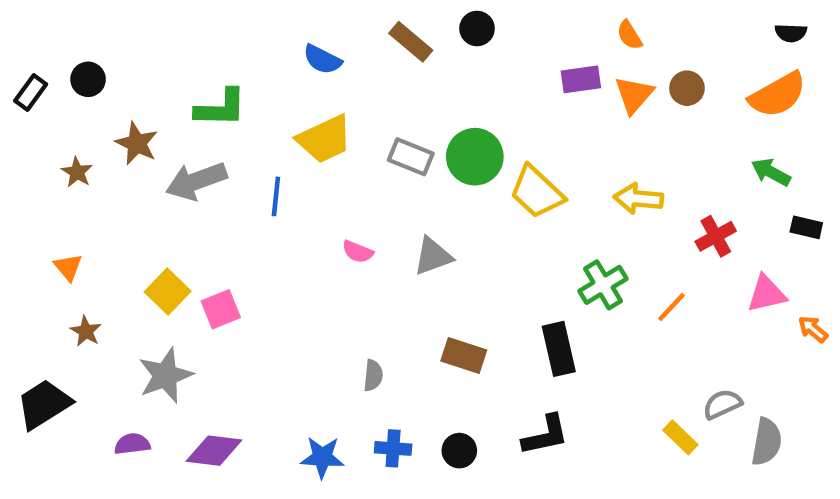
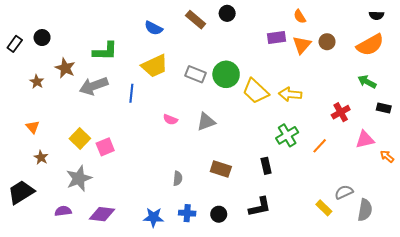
yellow arrow: (638, 199) -> (290, 94), moved
black rectangle: (559, 349) -> (266, 166), size x0.7

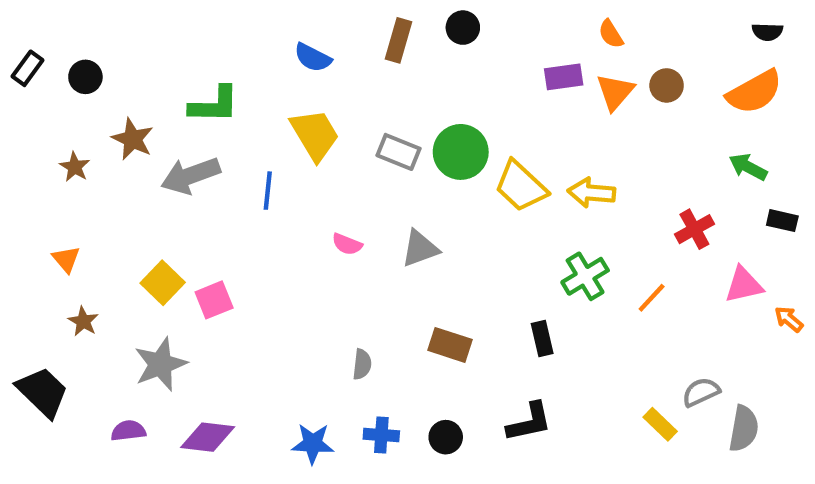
brown rectangle: (196, 20) -> (398, 40), turned 66
black rectangle: (15, 44) -> (28, 68), moved
yellow trapezoid: (155, 66) -> (315, 135), turned -96
black trapezoid: (21, 192) -> (43, 392), turned 76

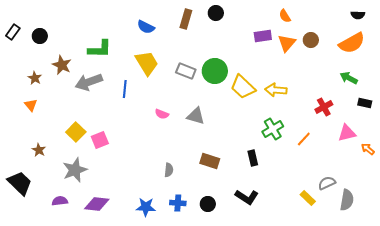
gray triangle: (420, 248) -> (196, 116), turned 36
orange triangle: (66, 259) -> (31, 105), moved
black L-shape: (529, 422) -> (247, 197), turned 45

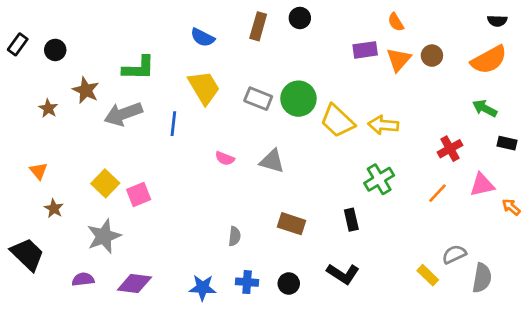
orange triangle: (31, 105) -> (39, 171), moved
orange line: (304, 139) -> (437, 193), moved

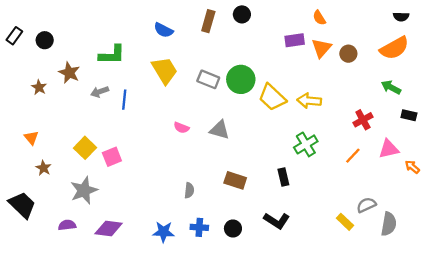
brown circle: (432, 56) -> (348, 54), moved
gray arrow: (123, 114) -> (100, 92), size x0.6
blue line: (173, 124) -> (124, 100), moved

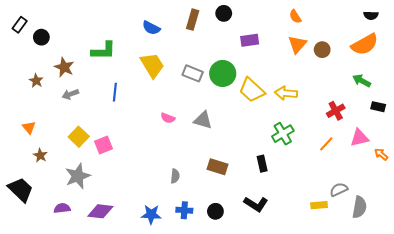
black rectangle: (14, 36) -> (20, 25), moved
purple rectangle: (295, 40) -> (250, 40), moved
gray arrow: (100, 92) -> (70, 94), moved
yellow rectangle: (345, 222) -> (319, 205), turned -49

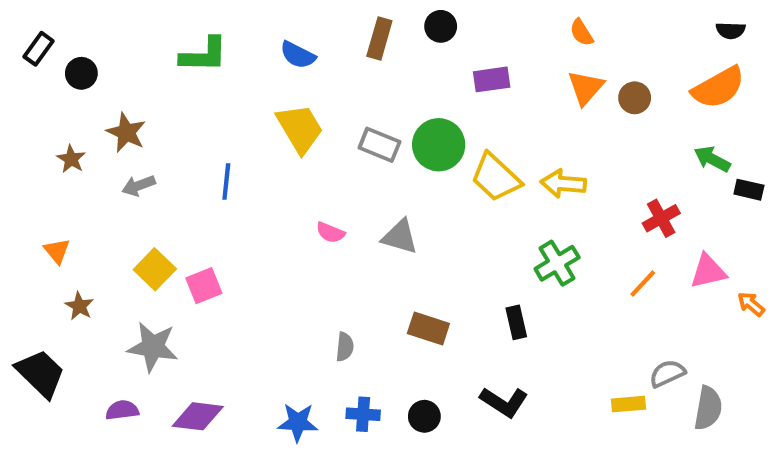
green L-shape: (104, 51) -> (204, 55), moved
black rectangle: (378, 107) -> (749, 190), moved
gray star: (78, 176) -> (153, 347), turned 30

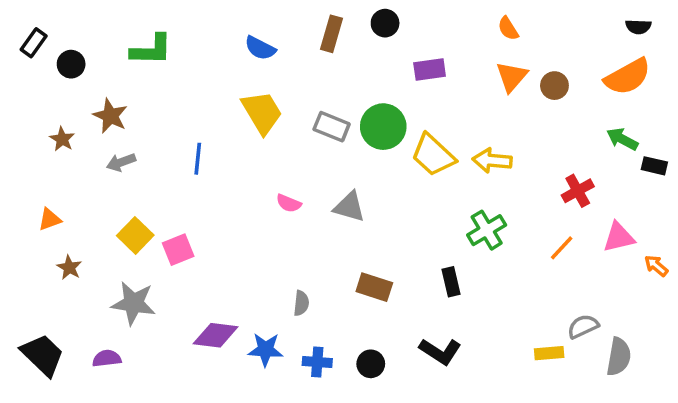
green L-shape: (204, 55) -> (151, 50), moved
orange triangle: (57, 251) -> (50, 219), turned 50
black trapezoid: (41, 373) -> (43, 355), moved
purple diamond: (198, 416) -> (216, 335), moved
blue star: (298, 422) -> (266, 350), moved

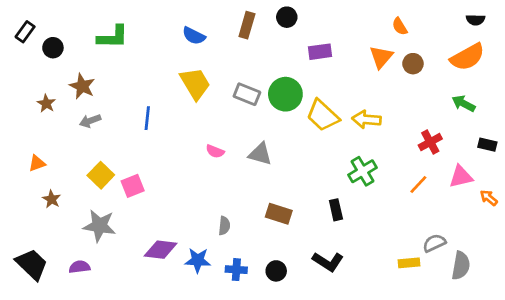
orange semicircle: (508, 28) -> (400, 26), moved
black rectangle: (654, 166) -> (487, 145), moved

